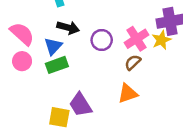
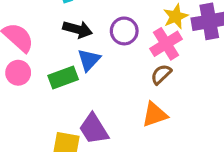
purple circle: (102, 40) -> (124, 31), moved
yellow star: (161, 40) -> (176, 17), moved
blue triangle: (53, 46) -> (89, 60), moved

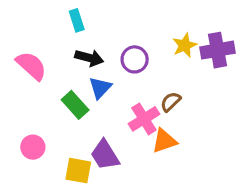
pink cross: (166, 44) -> (144, 119), moved
pink circle: (18, 73) -> (33, 147), moved
green rectangle: (63, 78) -> (75, 105), turned 68

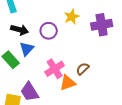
yellow star: (185, 45) -> (72, 17), moved
brown semicircle: (171, 102) -> (83, 69), moved

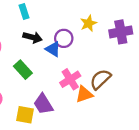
blue triangle: (27, 49) -> (53, 49), moved, turned -42
brown semicircle: (83, 69) -> (100, 79), size x1.5

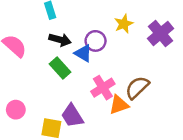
purple cross: (121, 32) -> (161, 34), turned -30
green rectangle: (23, 70) -> (60, 68), moved

